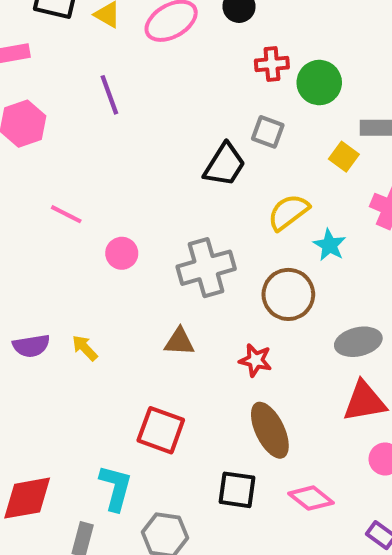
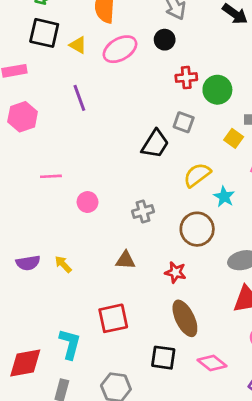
pink line: (66, 214) -> (51, 176), turned -30
gray cross: (206, 268) -> (143, 211), size x0.6
red square: (161, 430) -> (113, 318), turned -32
cyan L-shape: (116, 488) -> (70, 344), moved

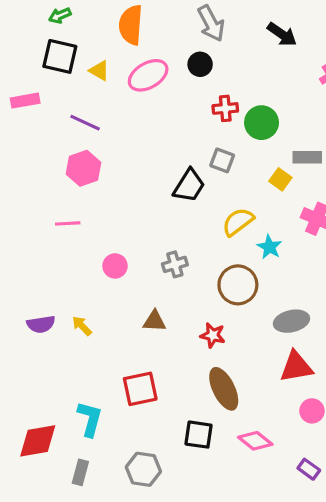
purple line: (79, 98) -> (85, 123), moved, turned -45
pink hexagon: (23, 117) -> (84, 168), moved
pink circle: (88, 202) -> (115, 266), moved

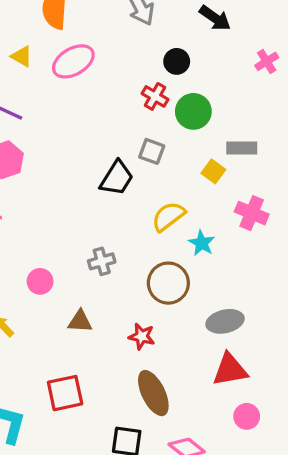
black circle: (200, 64) -> (177, 61), moved
red cross: (225, 108) -> (155, 96), turned 35
pink circle: (115, 266) -> (40, 281), moved

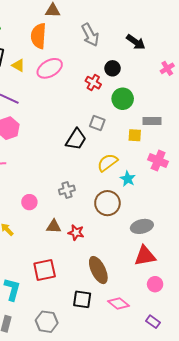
red cross: (155, 96) -> (93, 83), moved
yellow square: (213, 171) -> (135, 135), turned -32
red star: (142, 336) -> (76, 233), moved

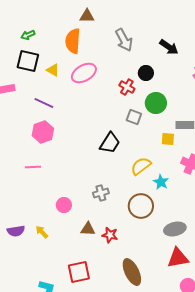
gray square: (97, 123) -> (134, 117), moved

